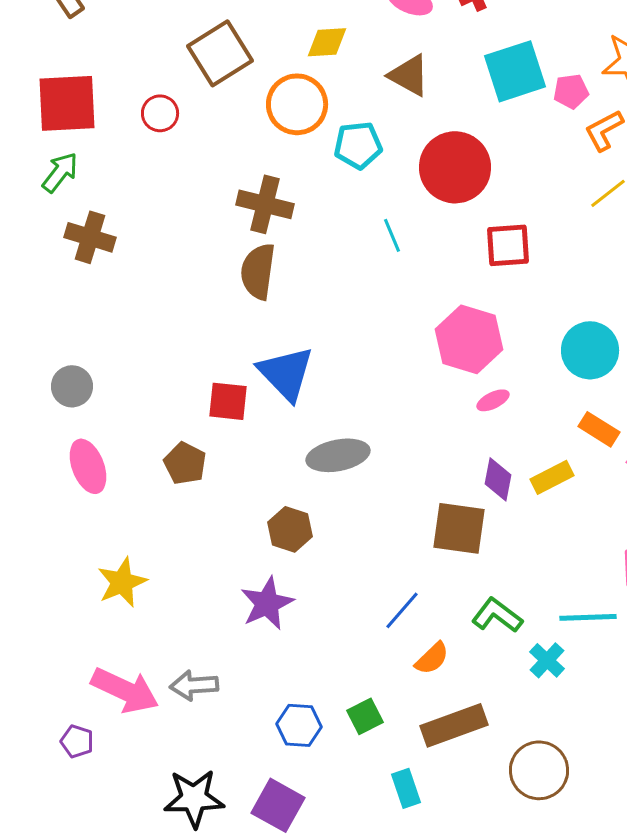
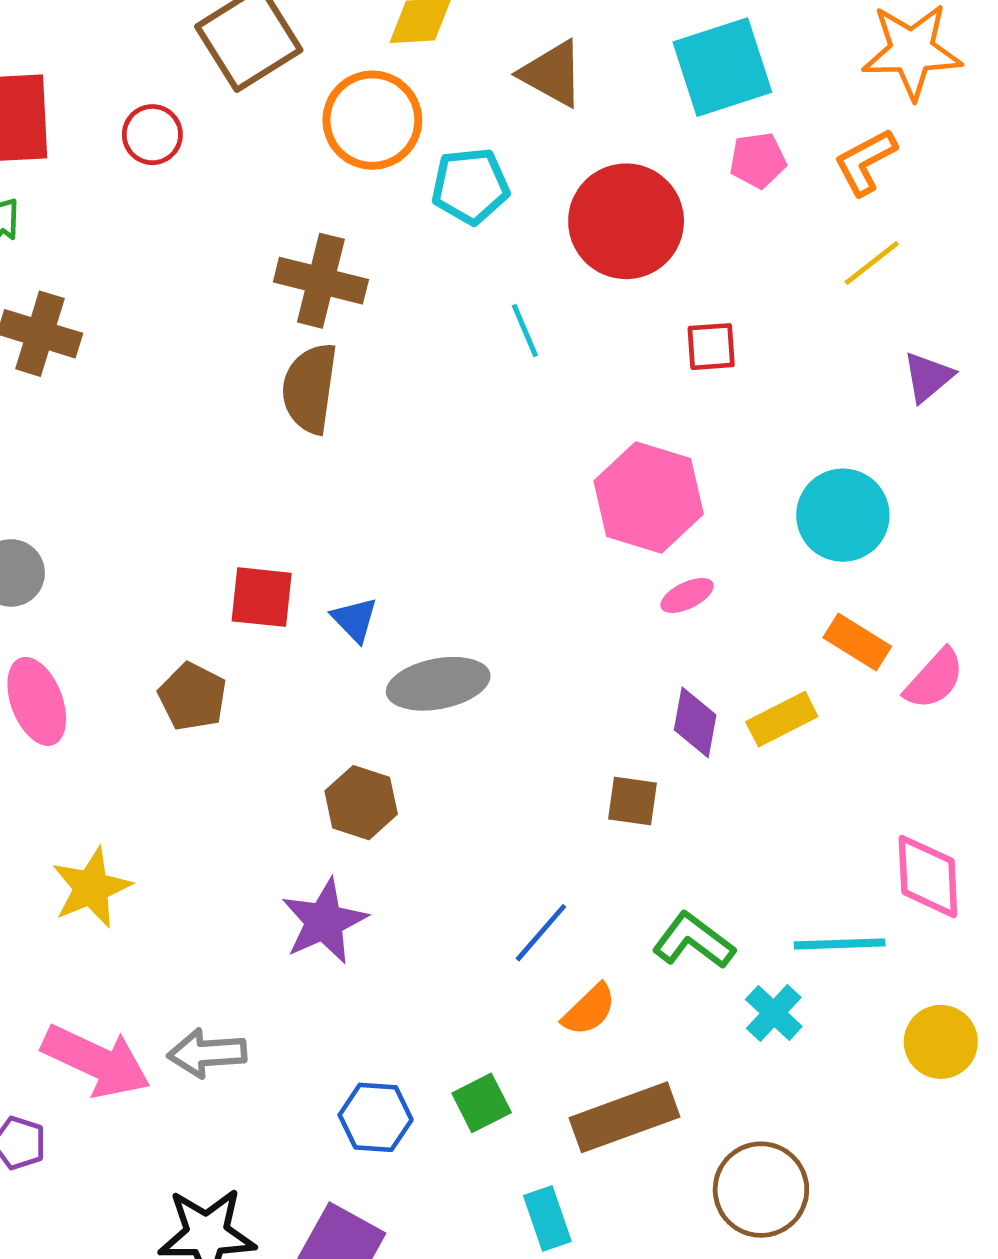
pink pentagon: (571, 91) -> (758, 160), moved
red square: (508, 245) -> (711, 347), size x0.7
blue triangle: (286, 373) -> (355, 620), moved, size x0.5
brown square: (459, 528) -> (632, 801), size x0.6

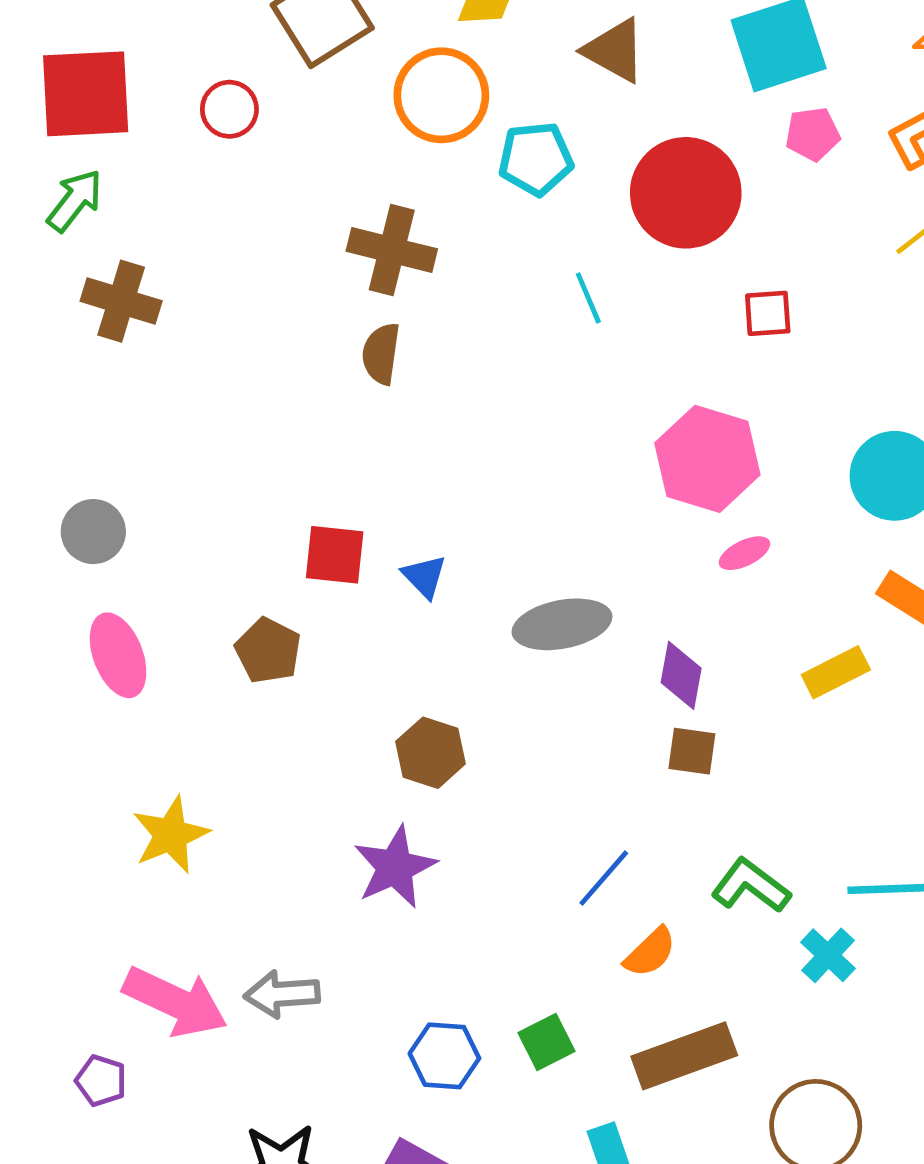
brown semicircle: (310, 388) -> (381, 354), size x0.7
gray ellipse: (438, 684) -> (562, 624), moved
purple diamond: (695, 722) -> (681, 675), moved

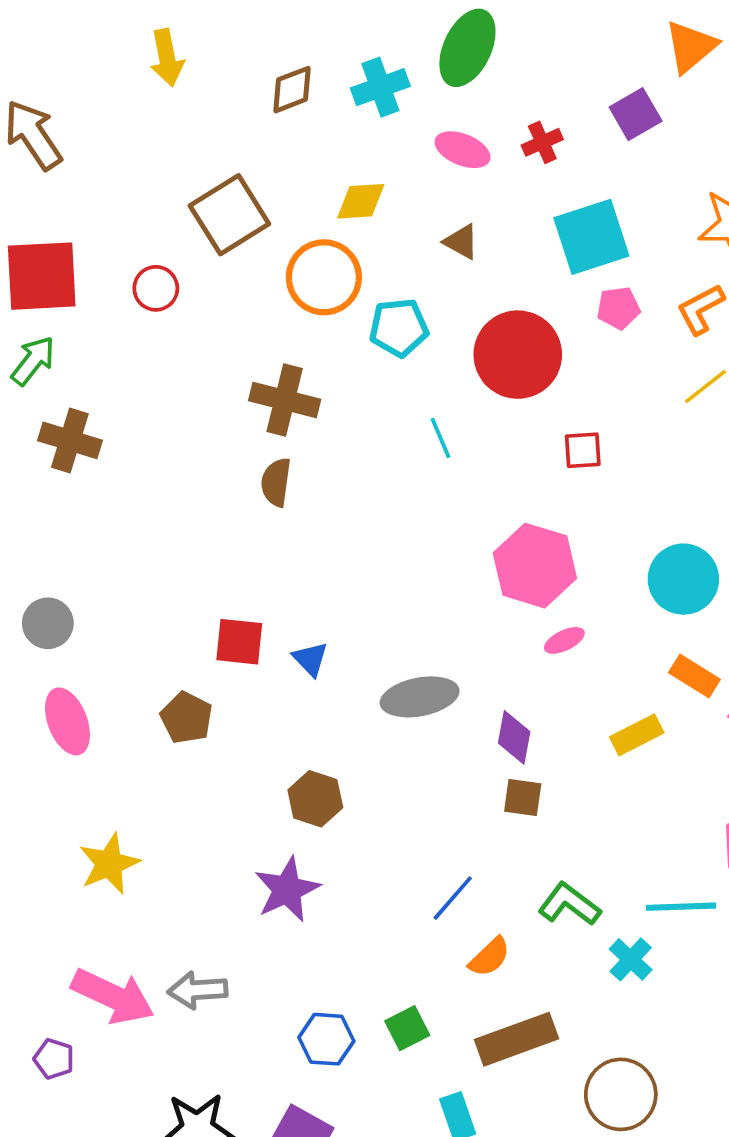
brown triangle: (615, 50) -> (461, 242), size x0.7

